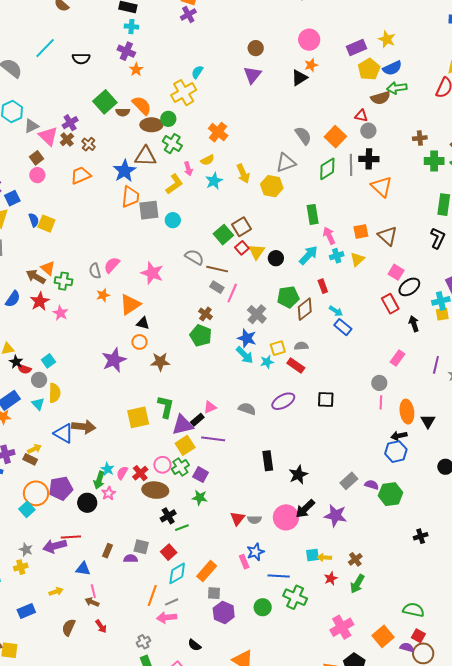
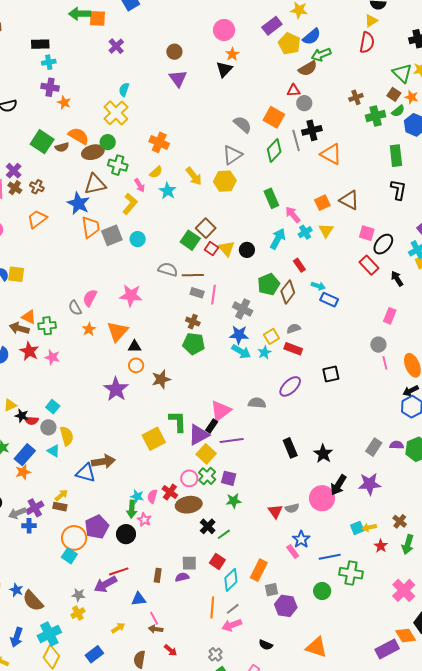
purple cross: (188, 15) -> (116, 46), moved
pink triangle: (210, 407) -> (221, 411), size x1.6

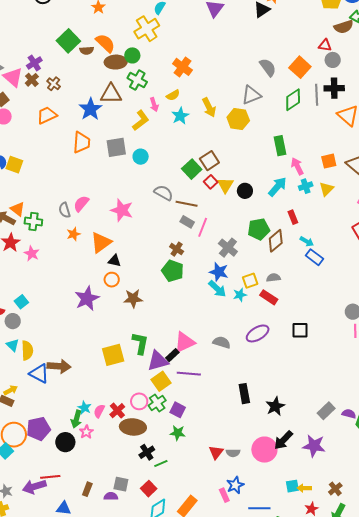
orange trapezoid: (91, 227) -> (82, 142), moved
yellow semicircle: (67, 436) -> (27, 350), moved

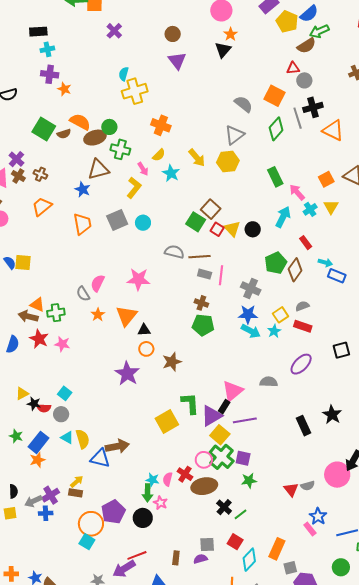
yellow cross: (147, 29) -> (135, 91), moved, turned 30
blue star: (90, 109) -> (83, 189), size x0.7
green cross: (157, 403) -> (222, 457), size x1.4
black star: (275, 406) -> (332, 415), moved

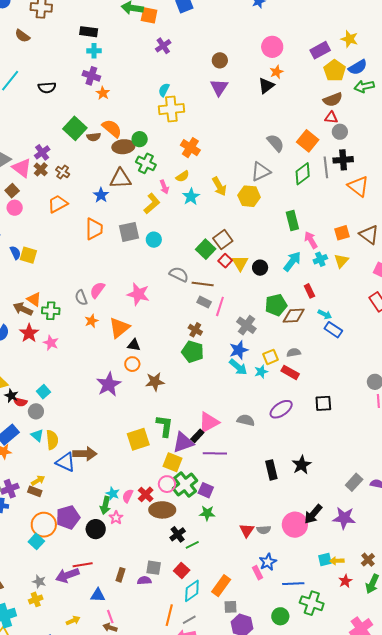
brown semicircle: (306, 46) -> (333, 100), moved
brown diamond: (295, 270) -> (294, 316), turned 40
blue star: (248, 314) -> (239, 350), turned -30
yellow square: (220, 435) -> (173, 462), moved, turned -30

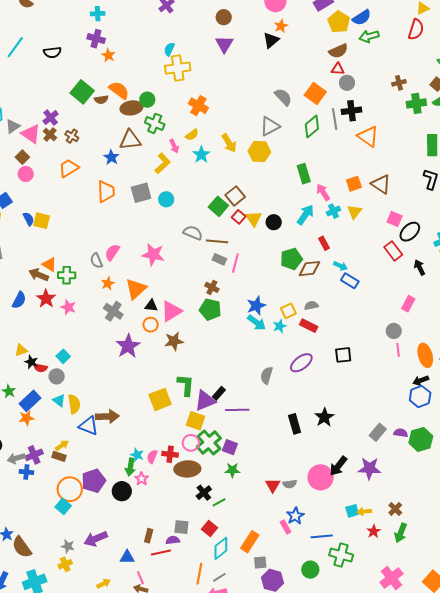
gray cross: (246, 325) -> (113, 311), moved
gray semicircle: (246, 420) -> (267, 375), turned -84
pink triangle: (209, 422) -> (171, 311), moved
red cross: (146, 494) -> (170, 454), turned -35
red line: (83, 565) -> (161, 552), moved

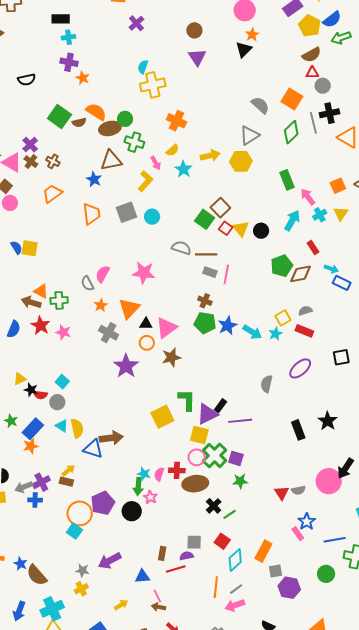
yellow arrow: (229, 143) -> (210, 155), turned -66
blue star: (256, 306) -> (227, 326), moved

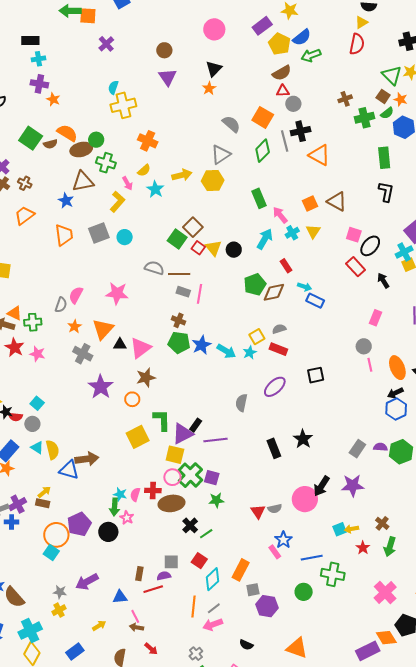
orange star: (252, 35) -> (209, 88), moved
gray semicircle: (87, 284) -> (61, 305), turned -133
orange circle: (147, 343) -> (132, 399), moved

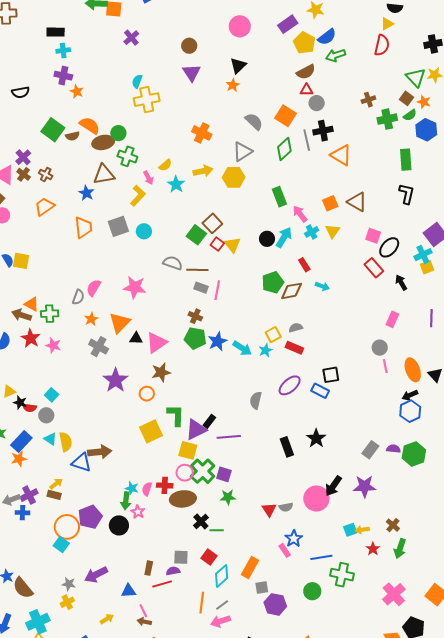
orange cross: (148, 141) -> (202, 133), moved
black circle: (234, 250) -> (267, 239), moved
blue rectangle: (315, 301) -> (320, 391), moved
green line: (206, 534) -> (217, 530), turned 32

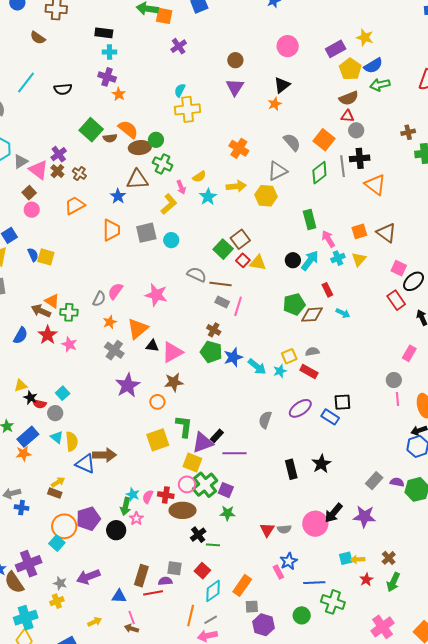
yellow triangle: (232, 245) -> (258, 263), turned -48
purple cross: (29, 495) -> (29, 564), moved, size x1.4
brown rectangle: (149, 568) -> (141, 576), size x1.5

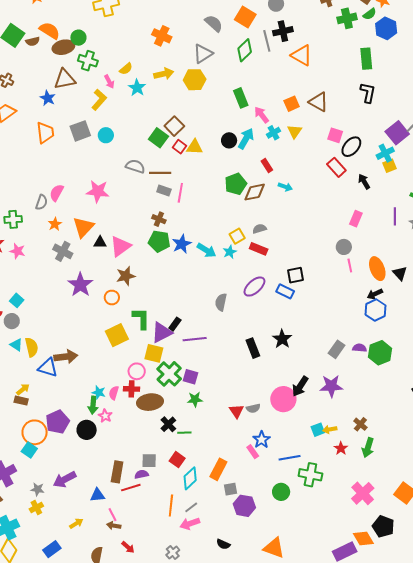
pink circle: (187, 484) -> (137, 371), moved

